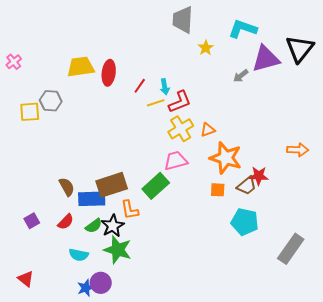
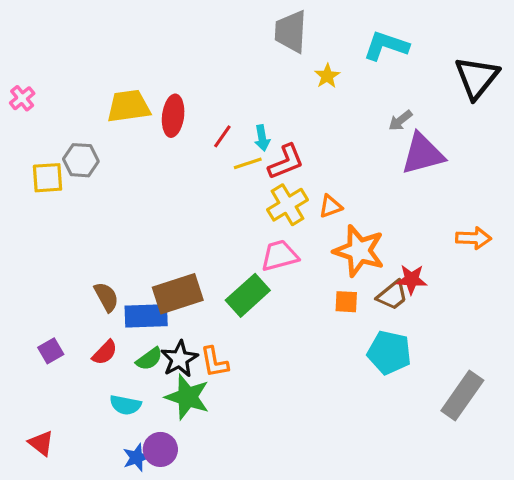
purple triangle: (266, 59) -> (423, 154), moved
gray arrow: (241, 76) -> (400, 120), moved
orange L-shape: (130, 210) -> (214, 362), moved

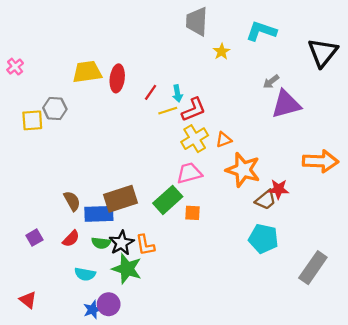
orange arrow: (473, 238) -> (320, 161), size x1.5
orange square: (346, 302) -> (192, 213), moved
green semicircle: (149, 359) -> (101, 243), turned 42

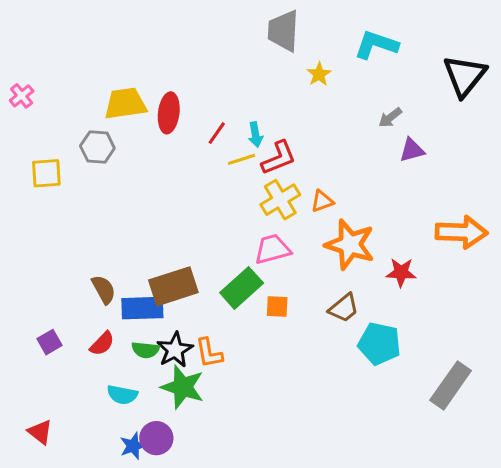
purple triangle: (286, 104) -> (412, 150), size x0.6
gray hexagon: (55, 109) -> (97, 147), moved
brown trapezoid: (266, 200) -> (344, 308), moved

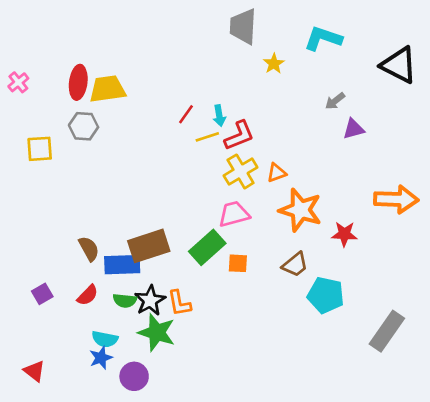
black triangle: (465, 76) -> (399, 65), turned -42
red ellipse: (169, 113) -> (78, 82), moved
blue star: (133, 446) -> (101, 358), moved

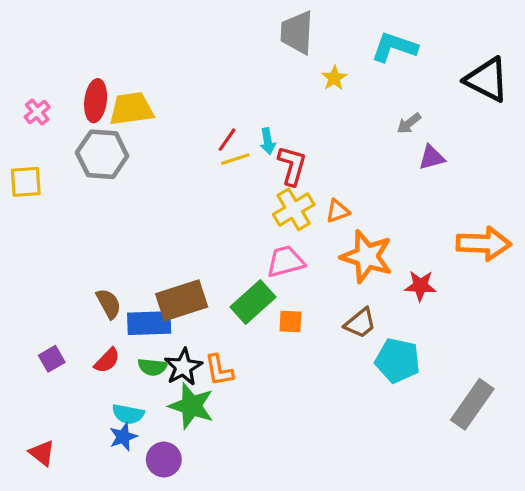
pink cross: (18, 82) -> (37, 112), moved
gray hexagon: (84, 126) -> (102, 154), size x1.4
red L-shape: (239, 136) -> (292, 166), turned -52
yellow line: (207, 137) -> (235, 159), moved
yellow square: (40, 149) -> (26, 182), moved

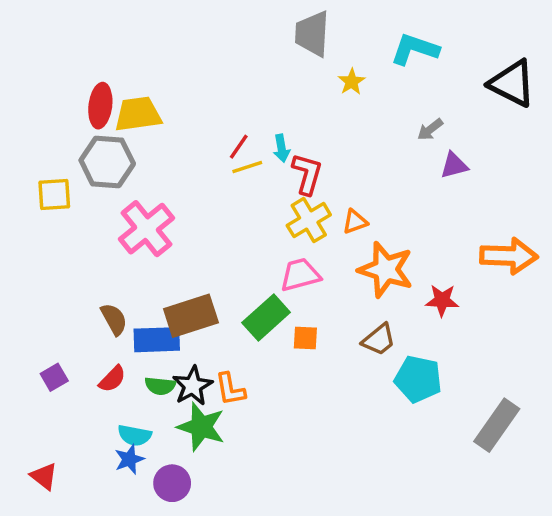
pink cross: (37, 112) -> (146, 229), moved, size x2.0
yellow square: (26, 182) -> (54, 194), moved

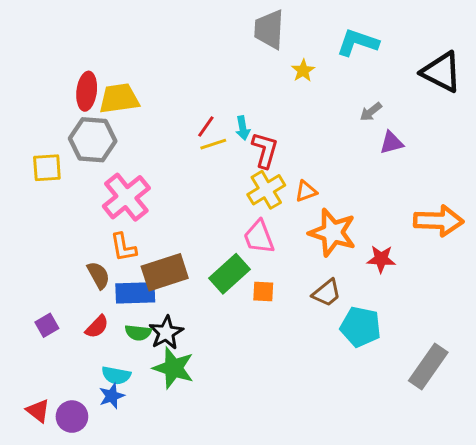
pink trapezoid: (300, 275) -> (259, 237), turned -96
orange L-shape: (230, 389) -> (123, 247), moved
purple circle: (172, 483) -> (72, 417), moved

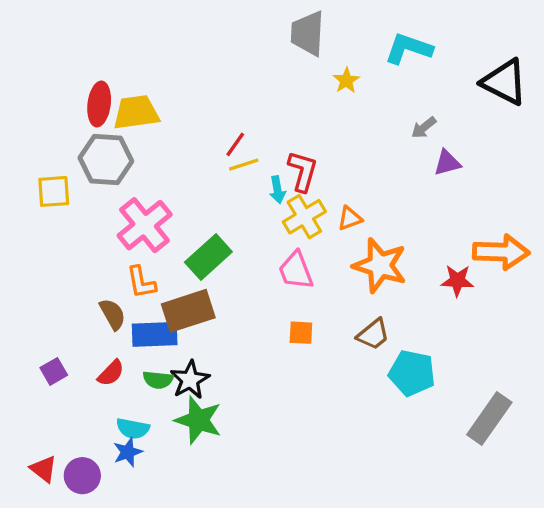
cyan arrow: (243, 128) -> (277, 190), moved
red star: (381, 259) -> (457, 281), moved
green rectangle: (229, 274) -> (208, 257), moved

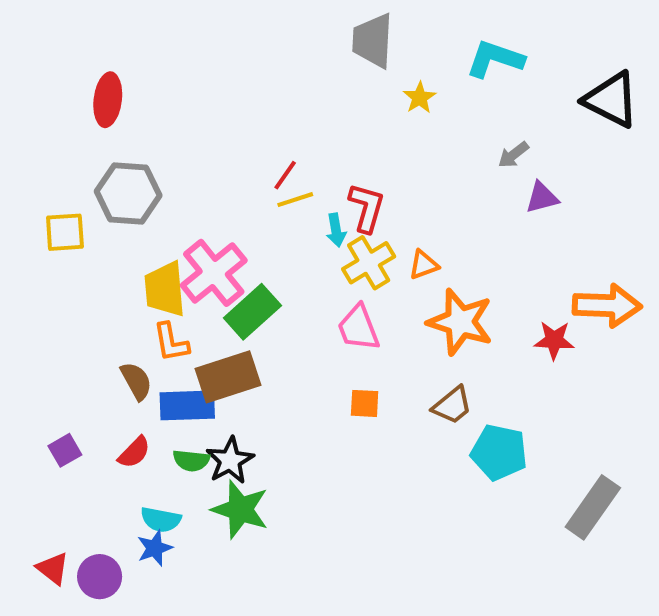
red ellipse: (99, 104) -> (108, 100), moved
yellow trapezoid: (136, 112) -> (165, 289), moved, turned -87
pink cross: (145, 225) -> (214, 273), moved

